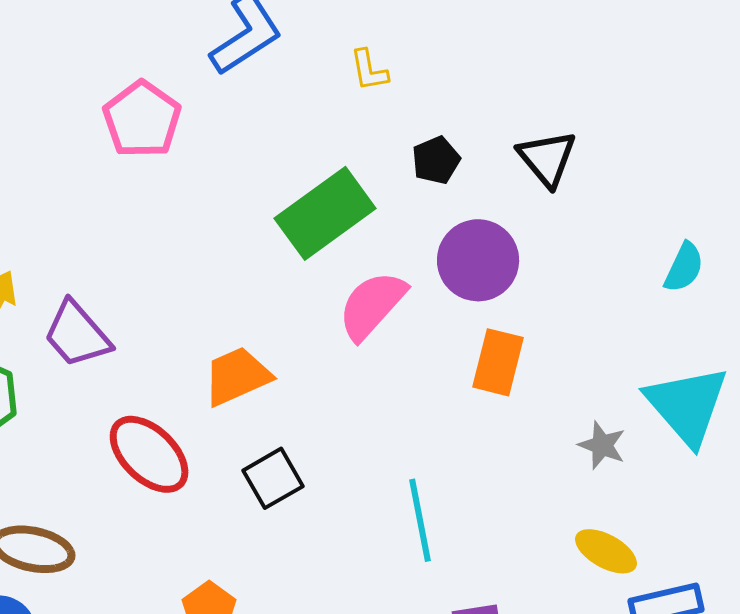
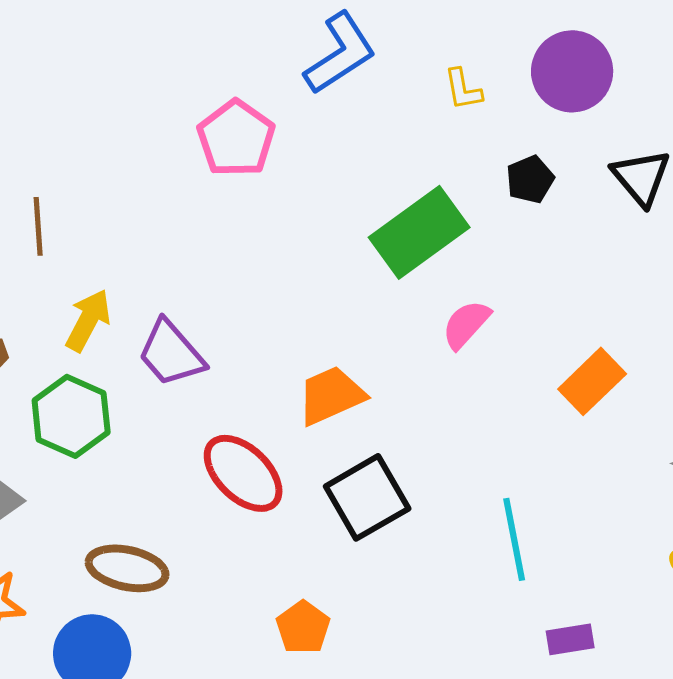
purple circle: (478, 260) -> (572, 71), moved
pink semicircle: (372, 305) -> (466, 324), size x0.7
orange rectangle: (498, 362) -> (592, 381), turned 32
black square: (273, 478) -> (367, 497), size x1.4

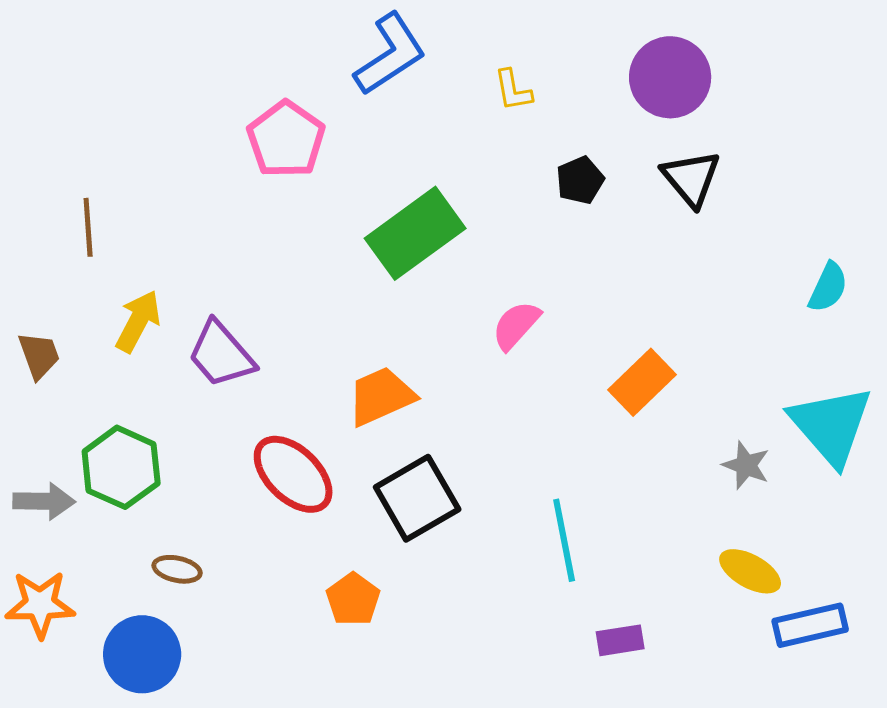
purple circle: (572, 71) -> (670, 77), moved
green rectangle: (419, 232) -> (415, 233), moved
green hexagon: (71, 416) -> (121, 467), moved
brown ellipse: (127, 568) -> (177, 569), size x0.6
orange pentagon: (303, 627) -> (353, 599), moved

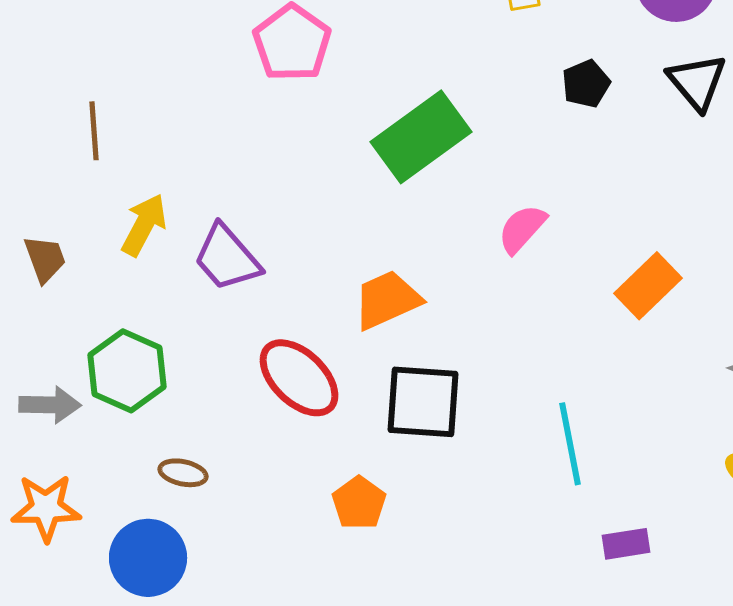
black square: (417, 498) -> (423, 402), turned 34

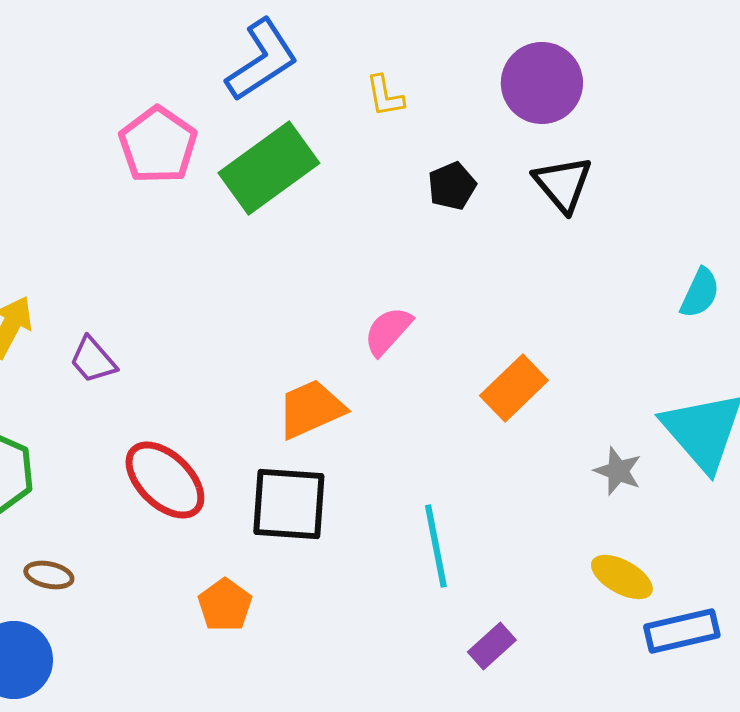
green rectangle: (421, 137) -> (269, 168), moved
purple trapezoid: (227, 258) -> (93, 360), size x0.7
orange trapezoid: (387, 300) -> (311, 409), moved
purple rectangle: (626, 544) -> (492, 646), turned -33

